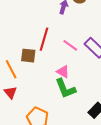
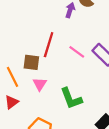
pink triangle: (63, 72) -> (40, 84), moved, turned 32
red triangle: (10, 93) -> (12, 102), turned 32

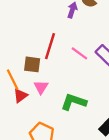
green L-shape: (71, 98) -> (74, 102), turned 130
red triangle: (12, 102) -> (21, 96), moved

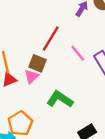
brown square: (32, 64) -> (38, 63), moved

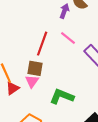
pink line: (78, 53) -> (68, 38), moved

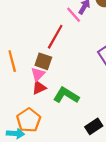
pink line: (68, 38) -> (74, 15), moved
red triangle: (13, 88) -> (39, 88), moved

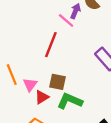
brown square: (43, 61) -> (58, 82), moved
pink triangle: (38, 74) -> (30, 85), moved

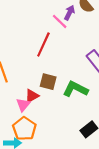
pink triangle: (30, 85) -> (23, 105), moved
green L-shape: (70, 101) -> (75, 89), moved

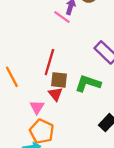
red line: (43, 44) -> (49, 62), moved
red triangle: (32, 96) -> (55, 94), moved, turned -32

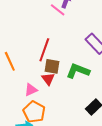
pink triangle: (37, 107) -> (31, 90), turned 32

